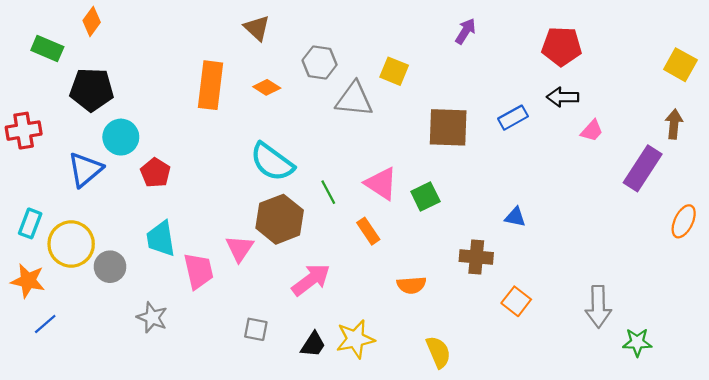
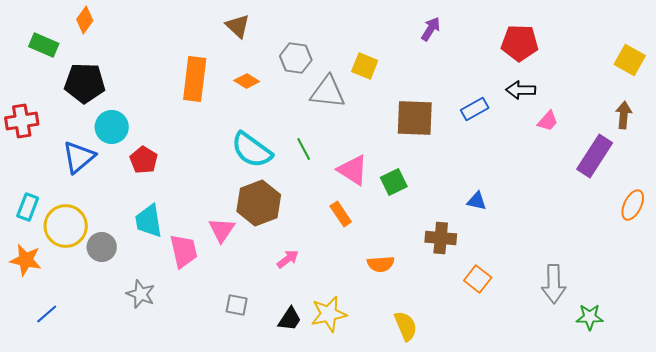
green line: (328, 192) -> (304, 149), moved
pink arrow: (311, 280) -> (288, 259), size x0.6
blue line: (45, 324) -> (47, 314), moved

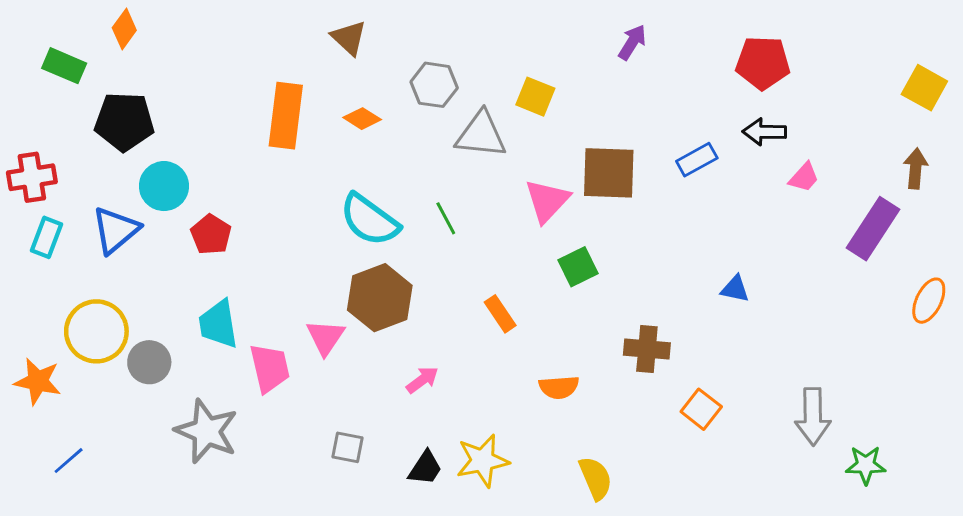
pink triangle: (353, 170) -> (547, 201), moved, turned 40
blue triangle: (477, 201) -> (735, 289), moved
cyan rectangle: (28, 207) -> (47, 237), moved
gray star: (141, 294) -> (207, 431), size x1.5

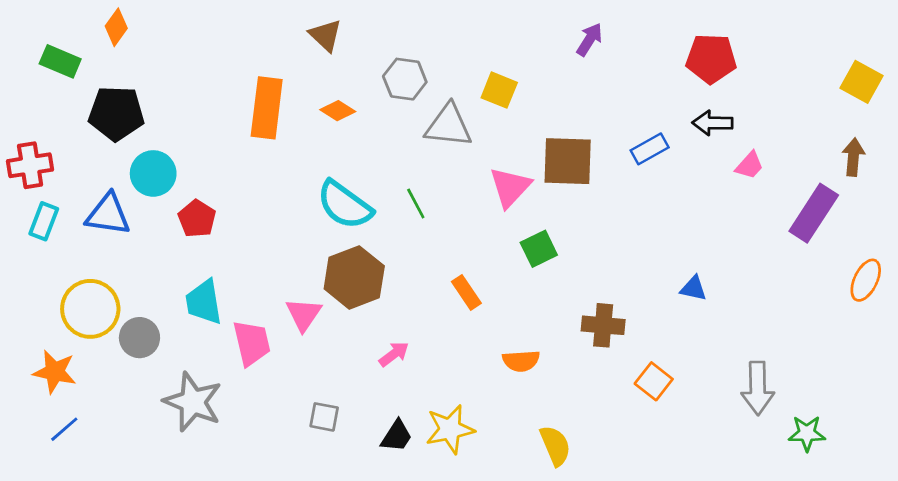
blue triangle: (116, 230) -> (108, 215), turned 48
blue triangle: (735, 289) -> (693, 288), moved
orange star: (38, 381) -> (55, 372), moved

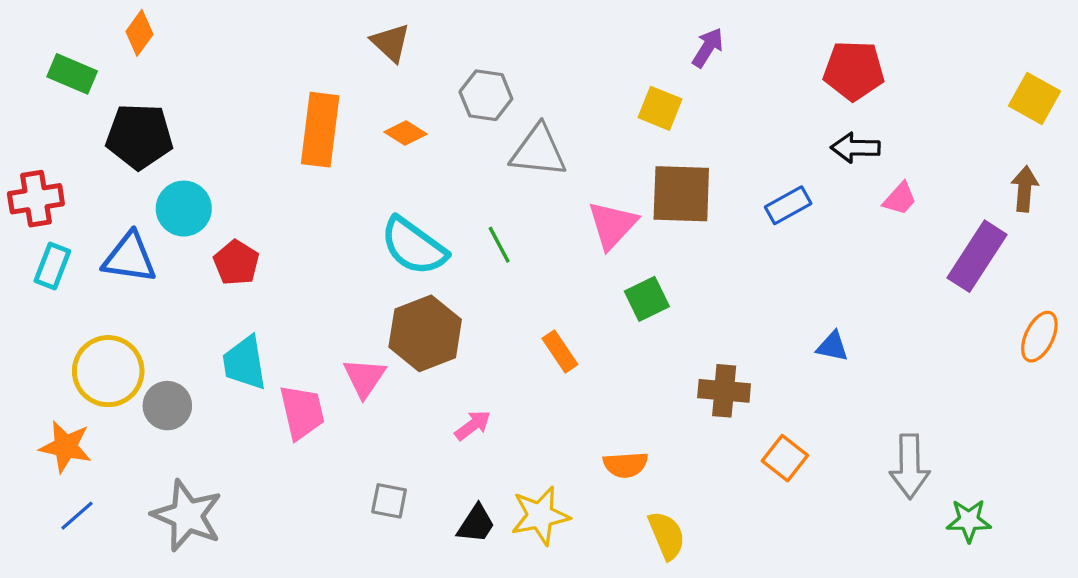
yellow square: (499, 90) -> (660, 108), moved
blue rectangle: (650, 149) -> (788, 205), moved
orange semicircle: (521, 361) -> (626, 465), moved
gray star: (193, 402) -> (187, 516), moved

